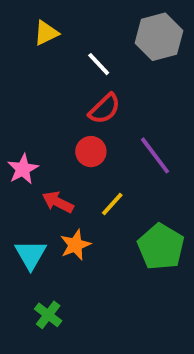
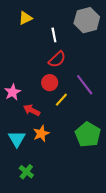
white line: (99, 64) -> (54, 35), turned 32
yellow line: (112, 204) -> (61, 100), moved

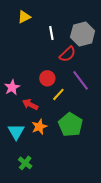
gray hexagon: (87, 20) -> (83, 34), moved
red semicircle: (57, 59) -> (67, 54), moved
green pentagon: (88, 135) -> (71, 125), moved

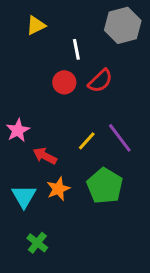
gray hexagon: (83, 34) -> (123, 25), moved
red circle: (47, 78) -> (64, 82), moved
purple line: (81, 80) -> (120, 138), moved

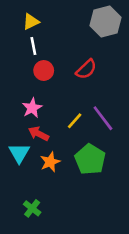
white line: (76, 49) -> (33, 46), moved
red circle: (64, 82) -> (44, 71), moved
pink star: (18, 130) -> (32, 108), moved
cyan triangle: (24, 196) -> (19, 153), moved

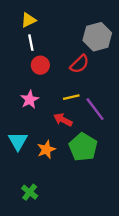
gray hexagon: (106, 22) -> (97, 37), moved
yellow line: (75, 121) -> (71, 97), moved, turned 35
red arrow: (39, 134) -> (63, 120), moved

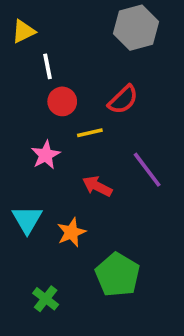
yellow triangle: (28, 20) -> (23, 31), moved
gray hexagon: (97, 37) -> (136, 28), moved
yellow line: (71, 97) -> (90, 133), moved
green pentagon: (83, 147) -> (118, 275), moved

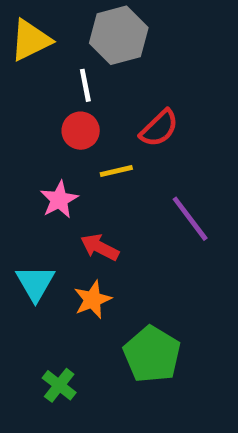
gray hexagon: (136, 28) -> (119, 35), moved
yellow triangle: (23, 31) -> (31, 40), size x1.4
white line: (47, 66) -> (85, 85), moved
red arrow: (97, 186) -> (100, 247), moved

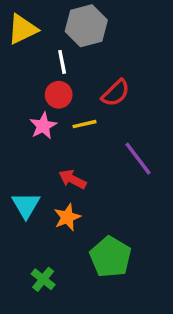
pink star: (59, 200) -> (43, 126), moved

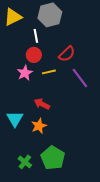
purple line: (138, 159) -> (80, 78), moved
green pentagon: (110, 257) -> (53, 158), moved

